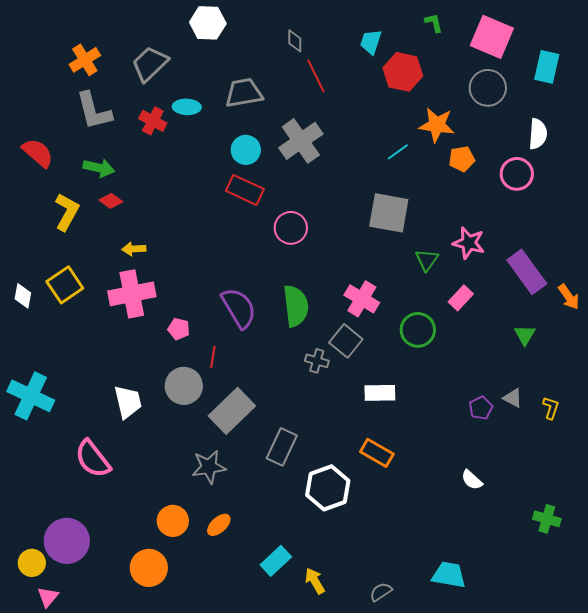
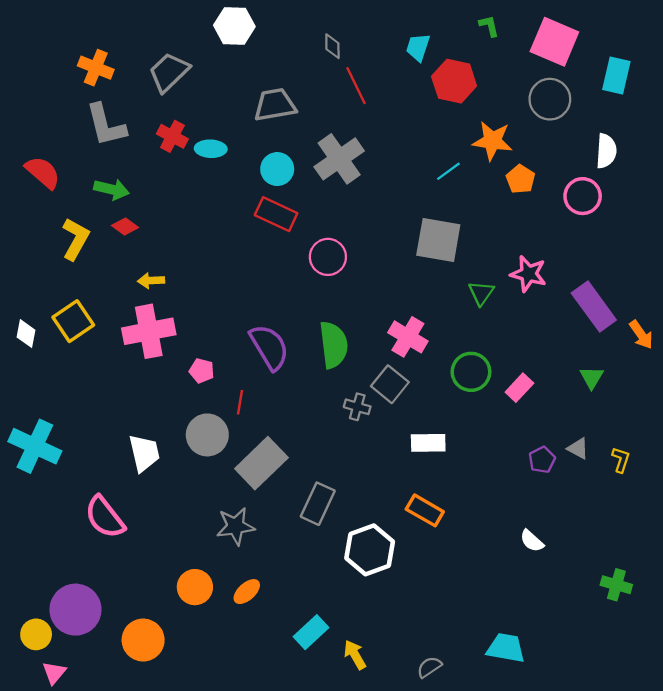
orange cross: (85, 60) -> (96, 68), turned -36
cyan ellipse: (187, 107) -> (211, 149), moved
orange pentagon: (462, 159) -> (521, 179), turned -30
pink rectangle: (461, 298) -> (519, 388), moved
orange circle: (149, 568) -> (143, 640), moved

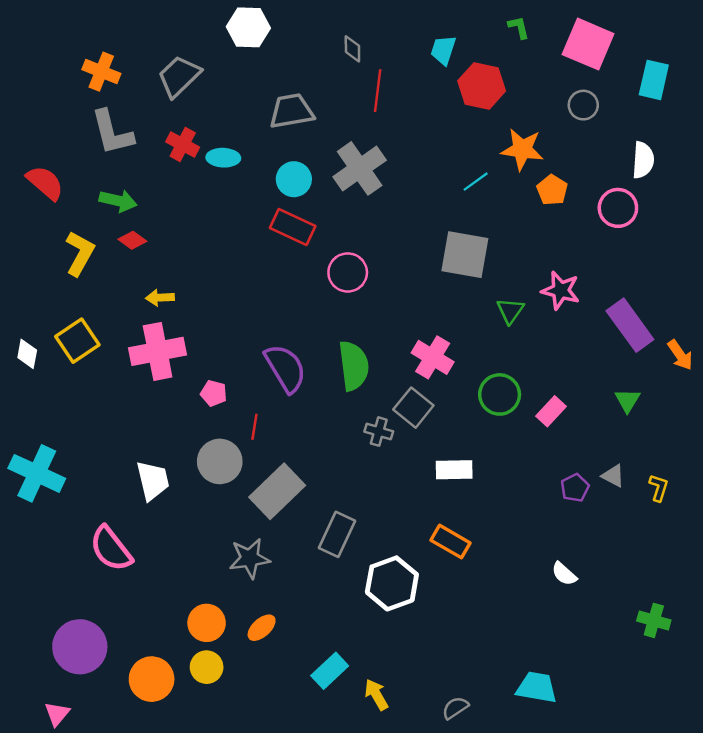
red line: (356, 86) -> (378, 91), turned 33
gray circle: (550, 99) -> (583, 105), size x0.7
yellow circle: (36, 634) -> (207, 667), moved

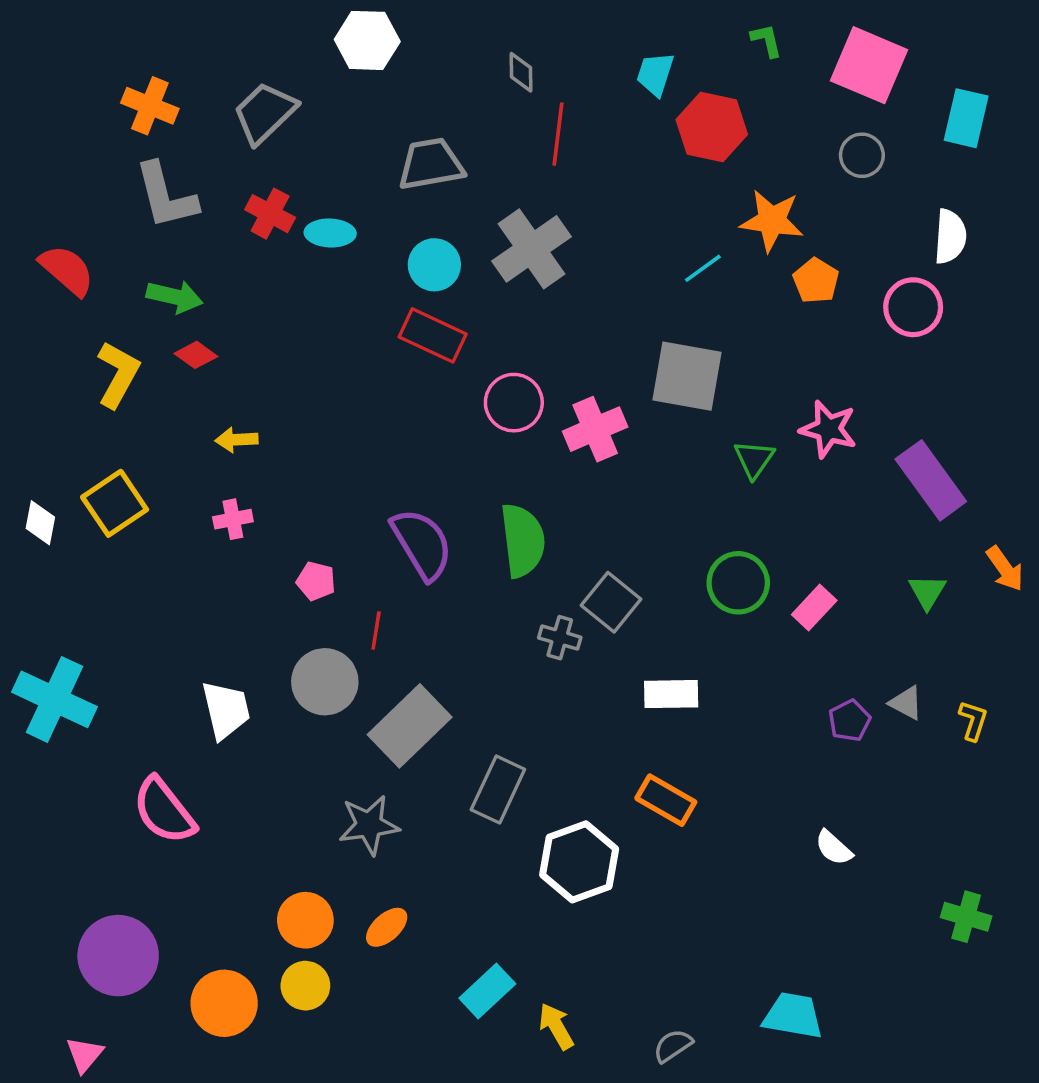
pink cross: (158, 351) -> (233, 519), size x0.5
orange arrow: (680, 355) -> (1005, 569), moved
pink cross: (433, 357) -> (595, 429), moved, turned 36

